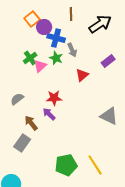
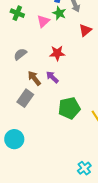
green cross: (30, 58) -> (17, 13), moved, turned -32
purple arrow: (49, 114) -> (52, 77), moved
green pentagon: (66, 165) -> (69, 108), moved

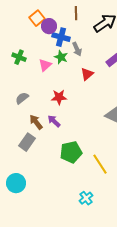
cyan cross: (84, 168) -> (86, 198), moved

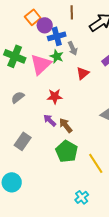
blue cross: (61, 37) -> (57, 36), turned -30
green cross: (19, 57) -> (15, 56), size x1.5
pink triangle: (45, 65) -> (41, 64), size x1.6
brown arrow: (36, 122) -> (66, 125), moved
green pentagon: (71, 152) -> (67, 151), turned -30

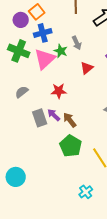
purple circle: (45, 25) -> (21, 20), moved
blue cross: (57, 36) -> (43, 33), moved
gray rectangle: (23, 141) -> (40, 118), moved, turned -54

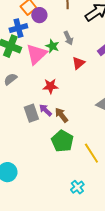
purple circle: (21, 20) -> (39, 15), moved
blue cross: (43, 33) -> (18, 28), moved
gray semicircle: (22, 92) -> (10, 79), moved

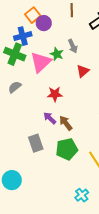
gray rectangle: (31, 113) -> (36, 143), moved
green pentagon: (62, 141) -> (67, 149), turned 30

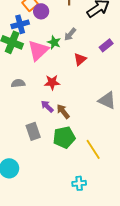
gray arrow: (73, 46) -> (70, 34), turned 64
gray semicircle: (15, 87) -> (18, 83), moved, turned 32
cyan cross: (82, 195) -> (79, 183), turned 32

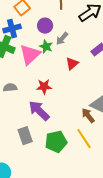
purple circle: (41, 11) -> (45, 26), moved
purple arrow: (47, 106) -> (39, 111), size x1.6
brown arrow: (63, 111) -> (88, 116), moved
yellow line: (93, 149) -> (84, 139), moved

